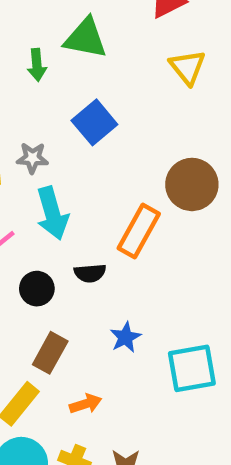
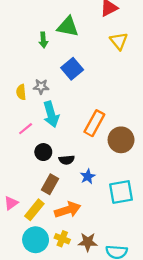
brown circle: (192, 184) -> (121, 140), moved
black semicircle: (90, 273) -> (67, 160), moved
orange arrow: (86, 404) -> (68, 210), size x1.6

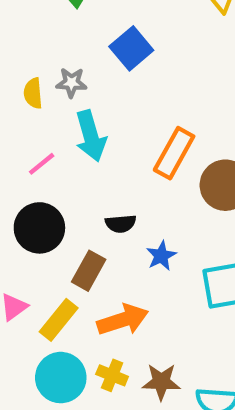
black circle: (43, 152) -> (39, 228), moved, size x1.5

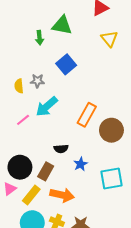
cyan arrow: (91, 136) -> (47, 107), turned 65
black circle: (39, 228) -> (20, 167), moved
orange arrow: (123, 320) -> (62, 195), turned 30

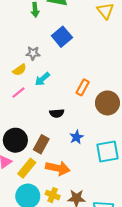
yellow semicircle: (19, 86) -> (20, 70), moved, turned -120
cyan arrow: (47, 107) -> (42, 79), size x0.7
orange rectangle: (87, 115) -> (83, 87), size x0.7
black semicircle: (61, 149) -> (57, 113), moved

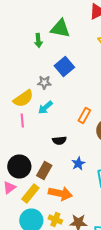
gray star: (33, 53) -> (44, 82), moved
yellow semicircle: (20, 70) -> (23, 98), size x1.5
pink line: (18, 93) -> (22, 120), turned -56

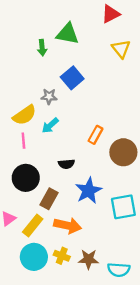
blue star: (78, 164) -> (89, 191), size x1.6
black circle: (19, 166) -> (26, 178), moved

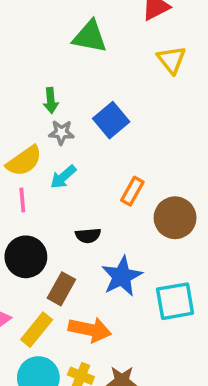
green arrow: (42, 48) -> (51, 101), moved
blue square: (72, 78) -> (111, 120), moved

